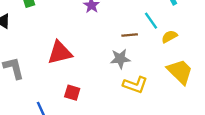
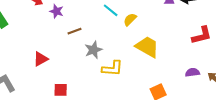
brown line: (130, 35) -> (75, 31), moved
red triangle: (60, 53) -> (41, 59), size x0.7

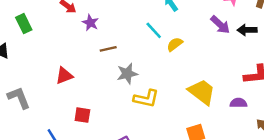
yellow trapezoid: (147, 47) -> (202, 92), moved
purple semicircle: (192, 72) -> (238, 103), moved

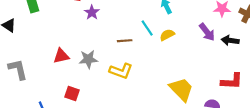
yellow semicircle: (175, 44) -> (167, 35), moved
brown line: (108, 49) -> (125, 41), moved
gray star: (127, 74) -> (88, 59), moved
yellow L-shape: (146, 99) -> (121, 71), moved

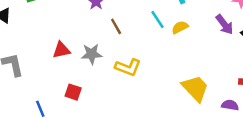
brown line: (125, 41) -> (116, 26), moved, turned 64

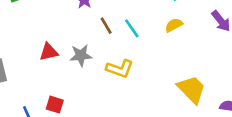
cyan line: (158, 19) -> (132, 28), moved
red square: (73, 92) -> (55, 105), moved

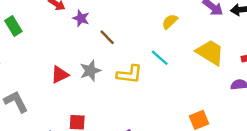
cyan line: (132, 28) -> (160, 58), moved
yellow trapezoid: (192, 89) -> (210, 52), moved

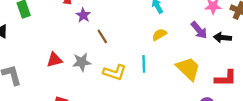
cyan line: (160, 58) -> (144, 64), turned 35

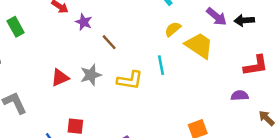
yellow trapezoid: (188, 69) -> (199, 46), moved

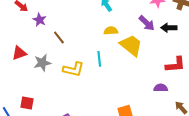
yellow semicircle: (173, 29) -> (111, 31), turned 32
red triangle: (60, 78) -> (19, 53), moved

